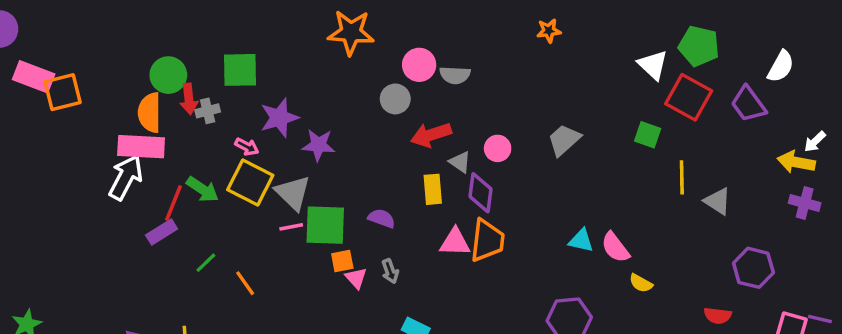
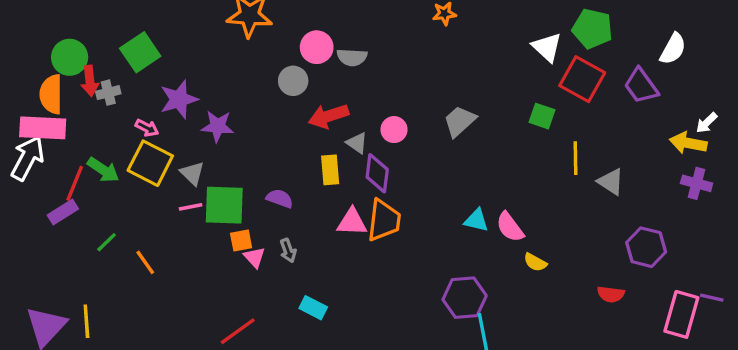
green square: (240, 70) -> (140, 52), turned -33
gray triangle: (293, 193) -> (192, 173), size x0.7

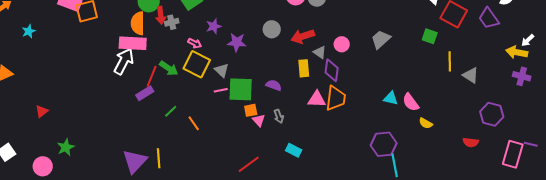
gray circle: (293, 81) -> (272, 29), moved
purple star: (179, 99) -> (214, 26), size x0.7

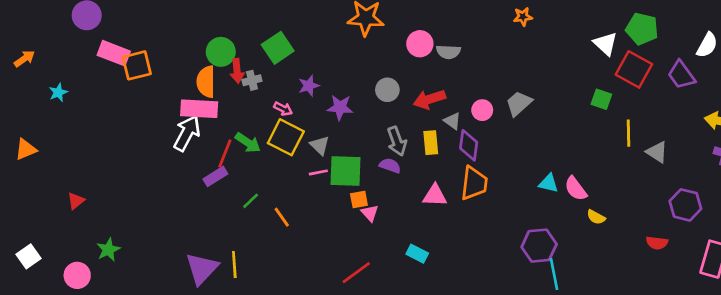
gray trapezoid: (381, 39) -> (519, 103), moved
pink triangle: (317, 99) -> (435, 195), moved
gray arrow: (279, 116) -> (397, 141), moved, size x1.5

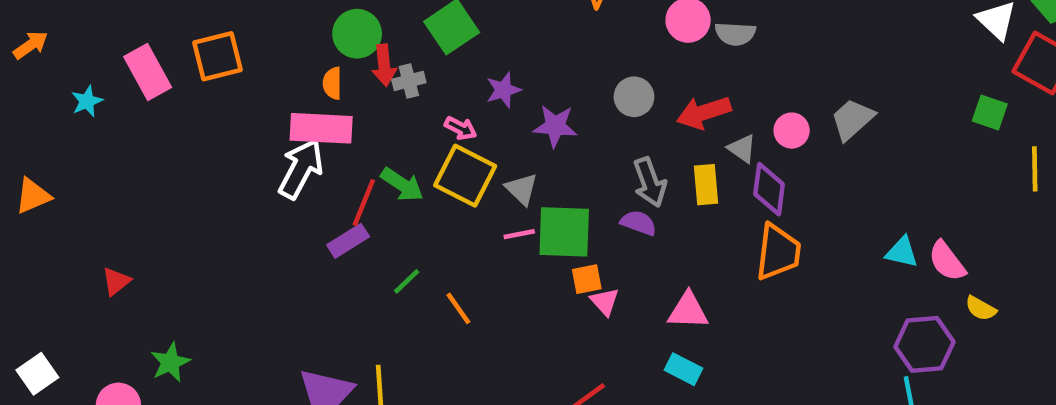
pink rectangle: (114, 53) -> (148, 72), moved, turned 40
orange semicircle: (206, 82) -> (332, 83), size x0.6
pink triangle: (435, 195) -> (688, 311), moved
purple hexagon: (539, 246) -> (924, 344), moved

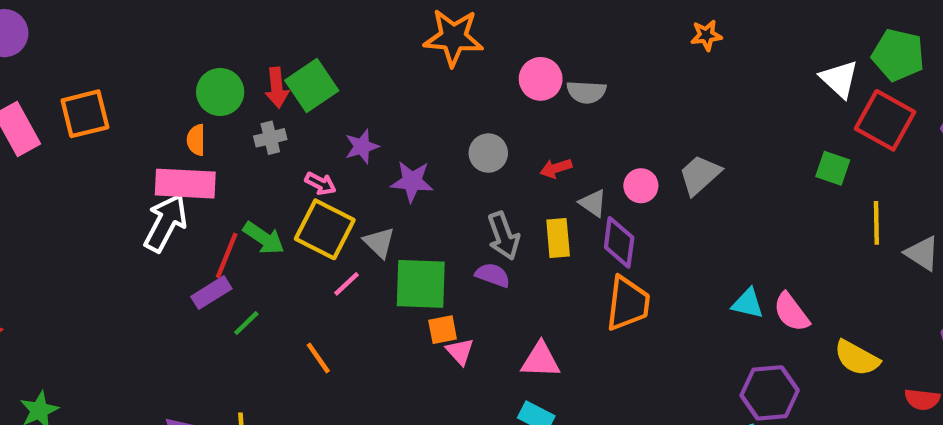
red arrow: (384, 65) -> (277, 88), moved
red arrow: (704, 113) -> (556, 168), size x0.6
pink line: (519, 234) -> (347, 284), moved, turned -32
green line: (407, 281) -> (246, 323), moved
yellow semicircle: (981, 308) -> (857, 358), moved, size x1.5

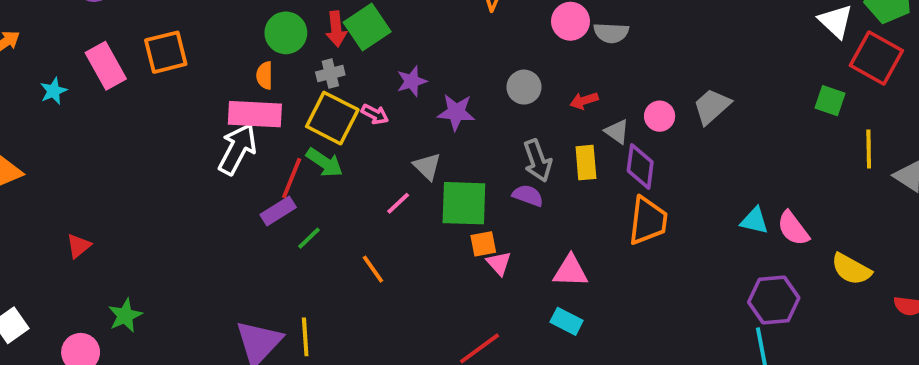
yellow square: (325, 229) -> (332, 118), moved

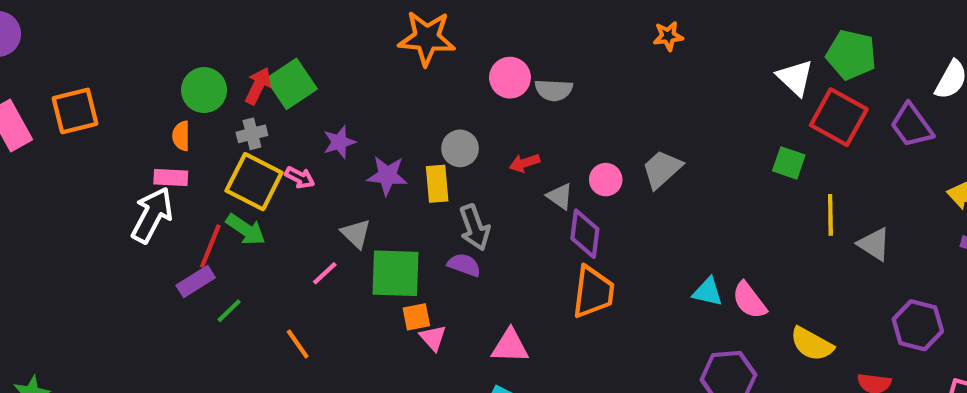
red arrow: (336, 29) -> (258, 86), turned -148
pink rectangle: (255, 114) -> (171, 178), size x0.6
yellow rectangle: (586, 163) -> (437, 184), moved

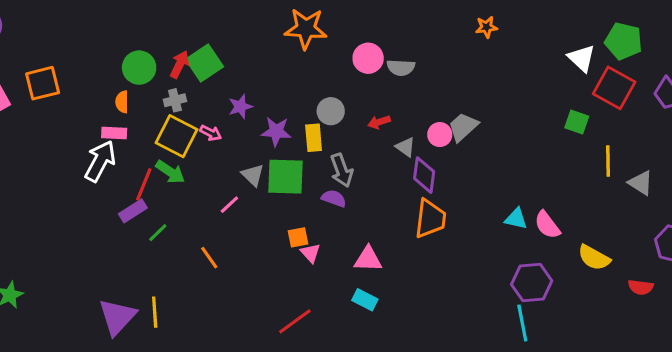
gray trapezoid: (662, 169) -> (463, 127), moved
green square: (396, 273) -> (286, 177), moved

